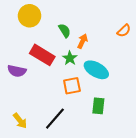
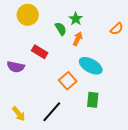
red rectangle: (42, 55) -> (40, 52), size x0.7
green star: (70, 58) -> (76, 19), moved
orange square: (72, 86) -> (68, 81), turned -30

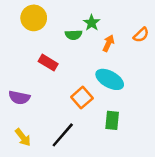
green semicircle: (61, 29) -> (74, 35), turned 120
orange arrow: (78, 39) -> (108, 43), moved
purple semicircle: (16, 67) -> (19, 98), moved

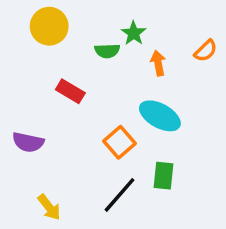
orange arrow: (108, 43) -> (158, 63), turned -35
black line: (63, 135) -> (119, 195), moved
yellow arrow: (23, 137) -> (49, 207), moved

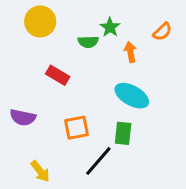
orange semicircle: (206, 51) -> (162, 32), moved
orange square: (119, 142) -> (77, 128), moved, turned 30
green rectangle: (163, 176) -> (123, 133), moved

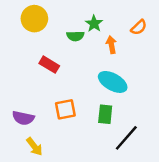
purple semicircle: (23, 117) -> (23, 118), moved
black line: (98, 161) -> (126, 138), moved

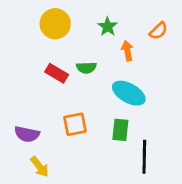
yellow circle: (34, 19) -> (55, 24), moved
green semicircle: (75, 36) -> (86, 68), moved
black line: (126, 138) -> (144, 157), turned -40

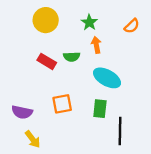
orange arrow: (127, 51) -> (96, 45), moved

